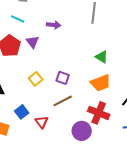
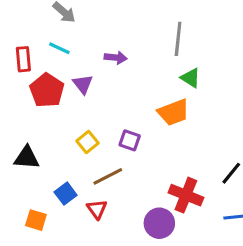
green triangle: (102, 57) -> (191, 78), moved
orange trapezoid: (101, 83) -> (173, 112), moved
brown line: (63, 101) -> (108, 176), moved

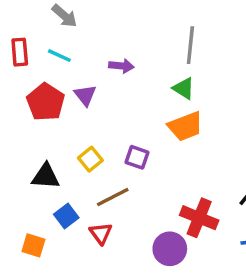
red rectangle: (23, 59) -> (20, 52), moved
green triangle: (191, 78) -> (184, 88), moved
black triangle: (27, 158) -> (46, 176), moved

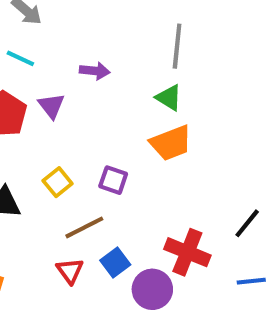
blue square: (66, 216) -> (115, 263), moved

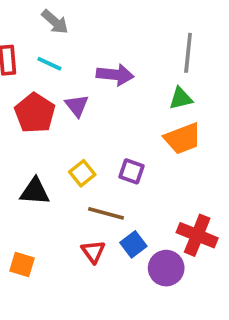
purple arrow: (95, 71) -> (115, 75), size x1.4
green triangle: (169, 98) -> (181, 98), turned -45
brown line: (84, 227) -> (106, 213), turned 42

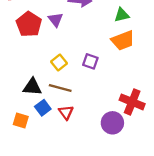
black triangle: (35, 191) -> (32, 87), moved
brown line: (106, 213) -> (60, 88), moved
blue square: (133, 244) -> (43, 108), moved

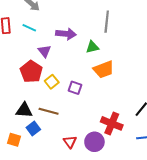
green triangle: (122, 15) -> (92, 47), moved
red pentagon: (29, 24) -> (31, 72), moved
yellow square: (59, 63) -> (52, 82), moved
red triangle: (66, 112) -> (70, 142), moved

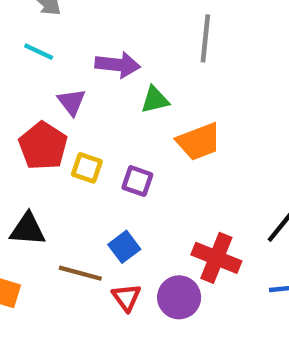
green triangle: (92, 47) -> (155, 100), moved
yellow square: (52, 82) -> (87, 168), turned -32
brown line: (49, 111) -> (80, 273), moved
blue square: (33, 129) -> (124, 247), moved

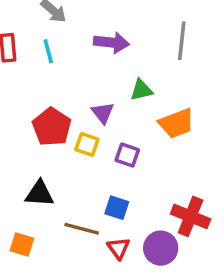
cyan line: (39, 52) -> (48, 51), turned 50
purple arrow: (118, 65) -> (111, 43), moved
purple triangle: (72, 102) -> (103, 113), moved
blue square: (124, 247) -> (117, 208), turned -35

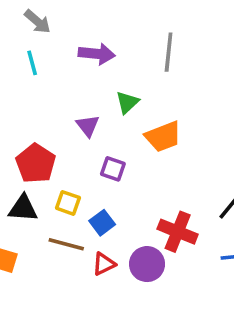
green triangle: (141, 90) -> (127, 102), turned -30
red pentagon: (52, 127) -> (36, 163), moved
yellow square: (87, 144) -> (68, 203), moved
blue square: (117, 208) -> (102, 223), turned 35
red triangle: (119, 248) -> (104, 264), turned 40

